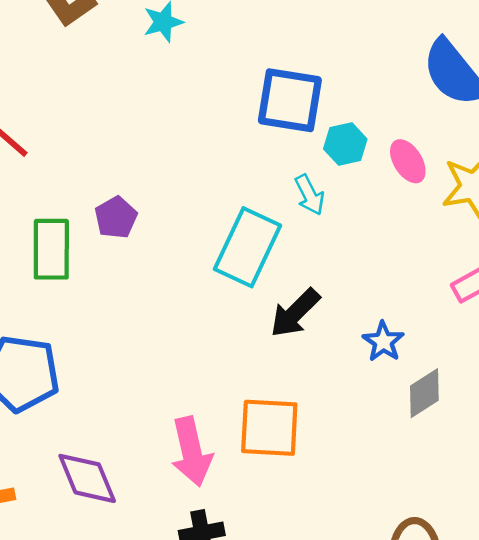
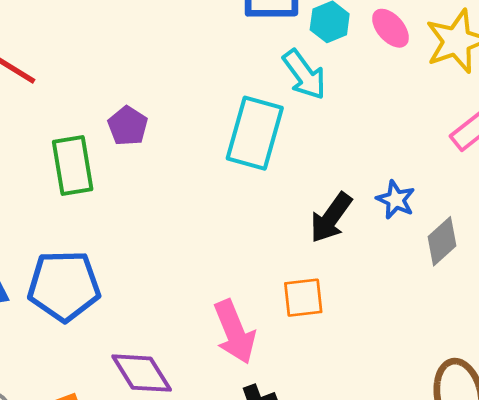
cyan arrow: (310, 195) -> (304, 75), size x1.4
black arrow: (295, 313) -> (331, 218), moved
orange square: (269, 428) -> (303, 298), size x0.7

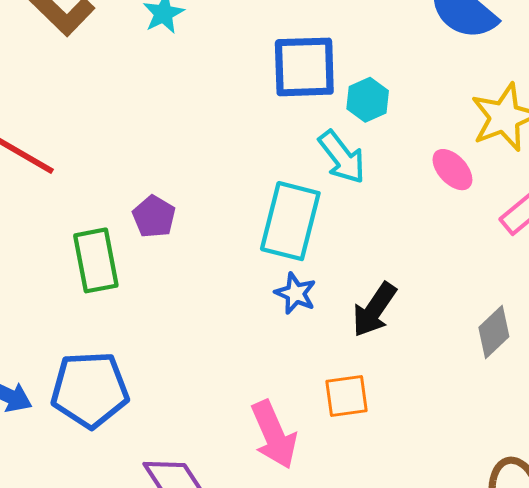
pink ellipse: (390, 28) -> (452, 170), moved
blue star: (396, 200) -> (295, 293), moved

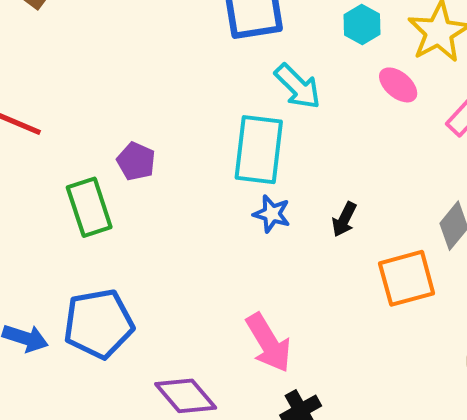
cyan hexagon: (368, 100) -> (362, 24), moved
black arrow: (374, 310) -> (344, 219), size x0.7
orange square: (347, 396) -> (407, 278), moved, size x1.4

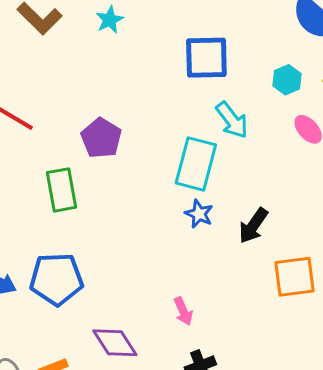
purple pentagon: (136, 161) -> (101, 138), moved, size x1.4
black arrow: (344, 219) -> (253, 226), size x1.4
pink arrow: (269, 343) -> (183, 311), size x0.6

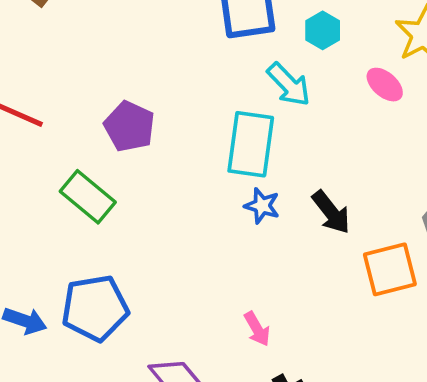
cyan hexagon: (287, 80) -> (323, 30), moved
green rectangle: (61, 190) -> (88, 197), turned -33
black arrow: (253, 226) -> (331, 212), turned -66

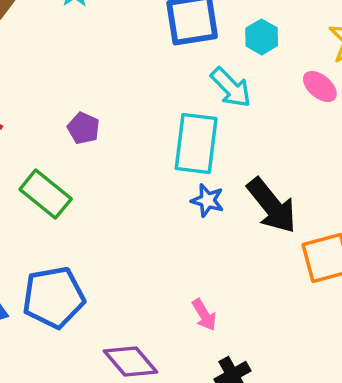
purple pentagon: (129, 126) -> (83, 128), size x0.7
black arrow: (331, 212) -> (272, 206), size x1.4

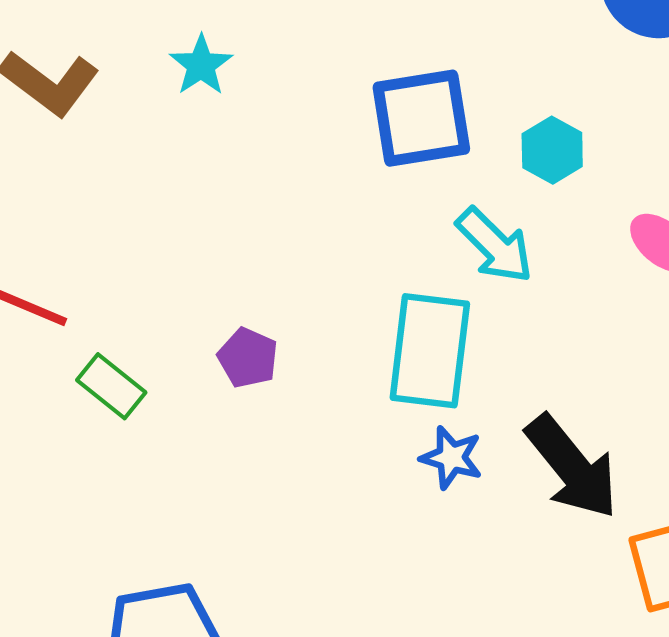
purple pentagon: (83, 128) -> (248, 358), moved
green rectangle: (46, 194) -> (111, 386), moved, size x0.7

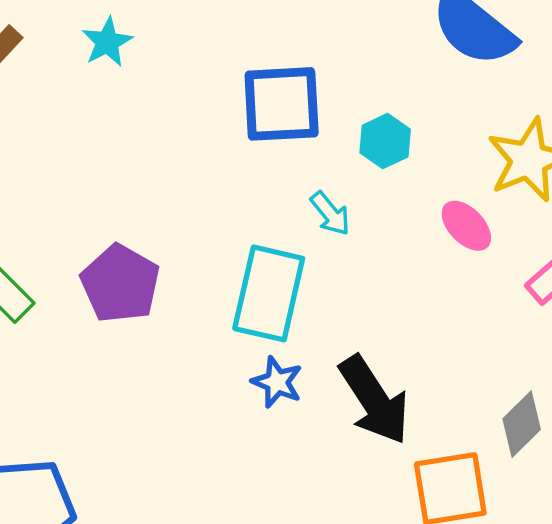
cyan arrow: (495, 245) -> (330, 214), size x0.7
purple pentagon: (248, 358) -> (120, 284), size x1.6

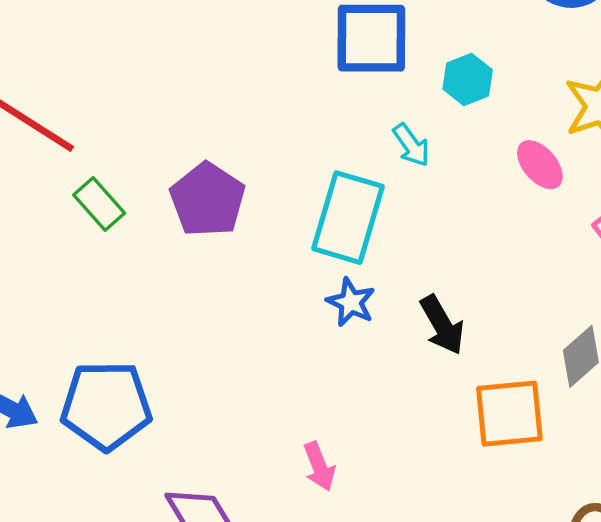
black arrow: (374, 400) -> (442, 325), size x0.7

